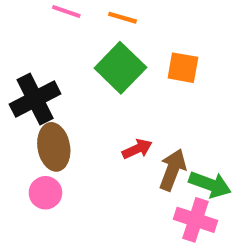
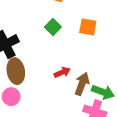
green square: (120, 68) -> (53, 27), size x0.6

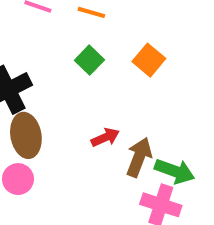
orange square: (88, 27) -> (149, 60), turned 30

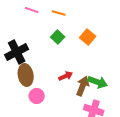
green arrow: (175, 171) -> (98, 82), moved
pink circle: (18, 179) -> (37, 96), moved

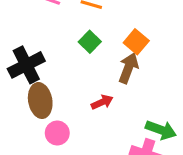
green arrow: (98, 82) -> (161, 130), moved
brown arrow: (83, 86) -> (128, 68), moved

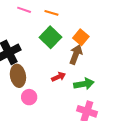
green square: (90, 42) -> (50, 37), size x1.5
green arrow: (161, 130) -> (84, 84), moved, turned -30

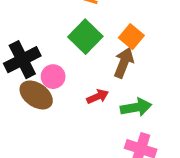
brown ellipse: (18, 76) -> (36, 95), turned -45
pink circle: (29, 97) -> (53, 77), moved

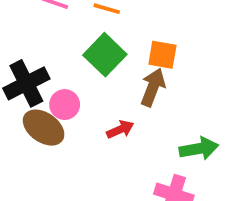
orange square: (131, 37) -> (162, 55), turned -30
green arrow: (136, 107) -> (199, 149), moved

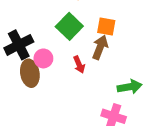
brown ellipse: (44, 128) -> (30, 73), turned 45
red arrow: (120, 129) -> (79, 65), moved, turned 91

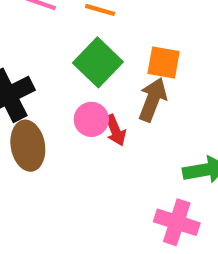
pink circle: (43, 58) -> (91, 119), moved

